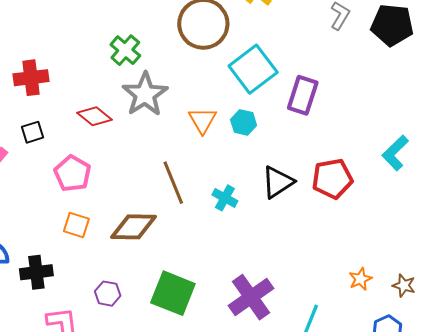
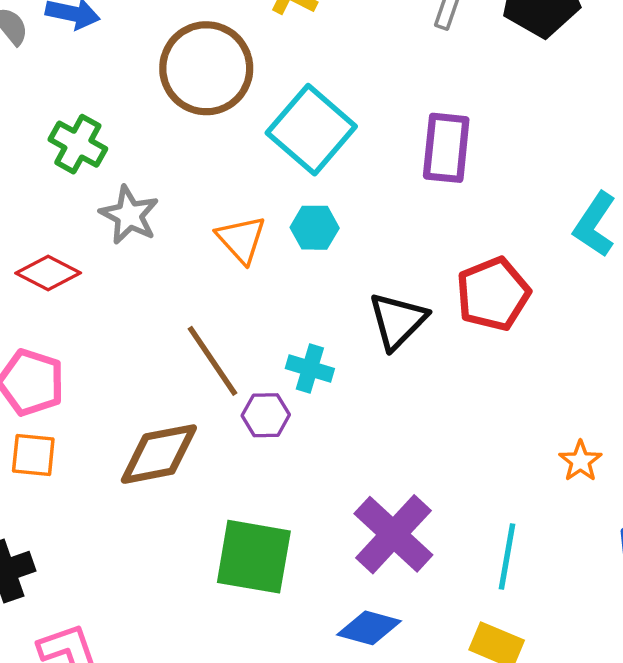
gray star: (145, 94) -> (129, 215), size x0.7
purple rectangle: (303, 95) -> (446, 148), moved
orange square: (76, 225) -> (33, 455), moved
purple hexagon: (108, 294) -> (266, 415), moved

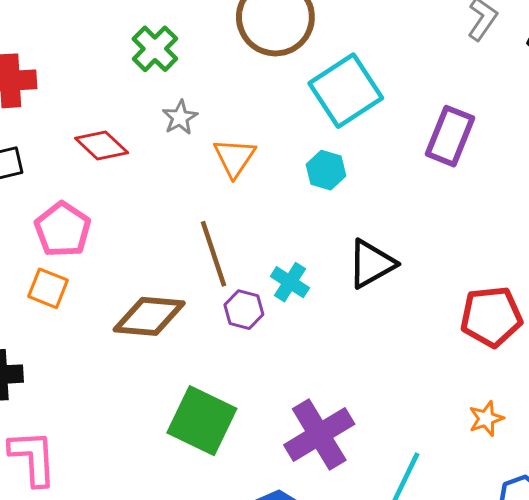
gray star: (129, 215) -> (180, 118), size x0.7
orange triangle: (241, 239) -> (235, 158), moved
red pentagon: (493, 294) -> (491, 317), moved

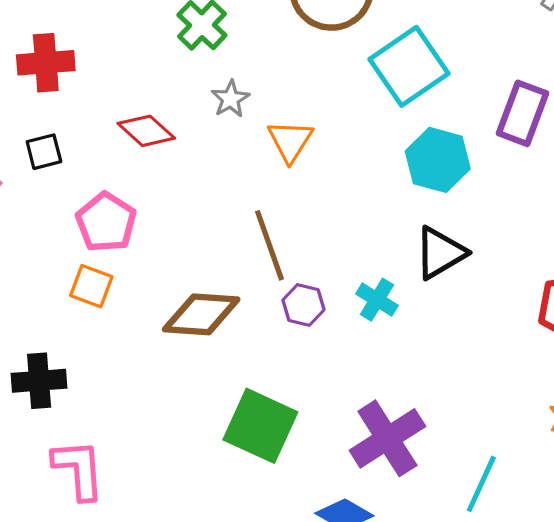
cyan hexagon: (326, 170) -> (438, 160), moved, size x1.5
cyan cross: (290, 282) -> (377, 300), moved

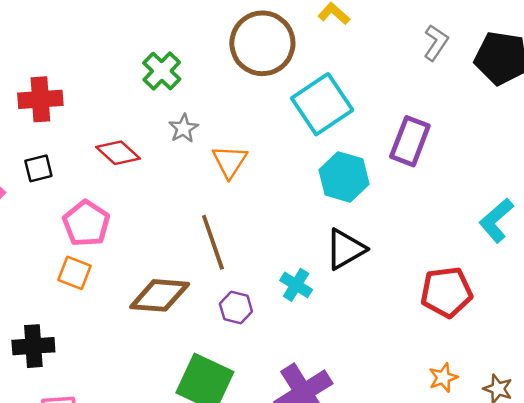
purple hexagon: (303, 305) -> (236, 308), moved

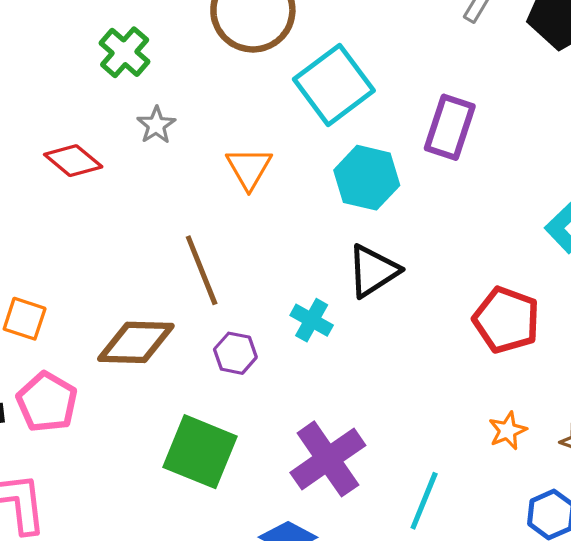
orange triangle: (230, 161) -> (249, 168), moved
pink pentagon: (86, 223) -> (47, 402), moved
red pentagon: (446, 292) -> (506, 320), turned 30

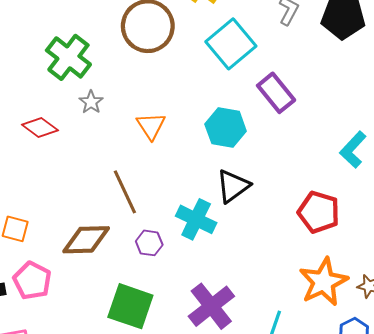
green cross: (125, 52) -> (68, 57), size x1.4
cyan square: (334, 85) -> (231, 44), moved
purple rectangle: (450, 127) -> (276, 93), turned -54
cyan cross: (312, 320) -> (196, 219), size x1.5
orange star: (508, 431) -> (323, 282), size x2.0

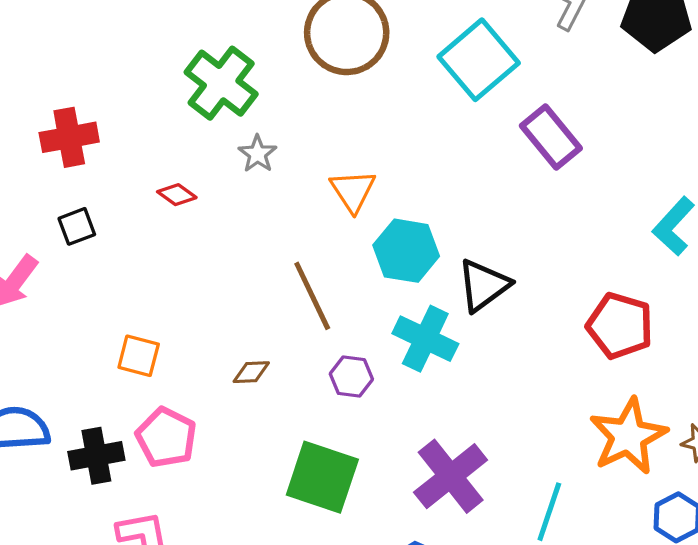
red diamond: (40, 127) -> (177, 195), size x0.7
cyan hexagon: (226, 128) -> (406, 251), moved
brown diamond: (86, 240) -> (251, 372), size x0.5

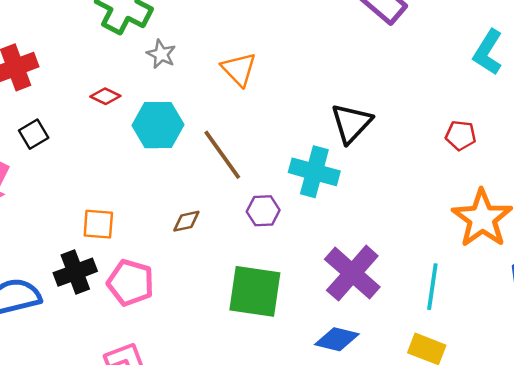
cyan hexagon: (406, 251) -> (158, 125), moved
red pentagon: (620, 326) -> (461, 135), size x0.6
black cross: (96, 456) -> (75, 272), moved

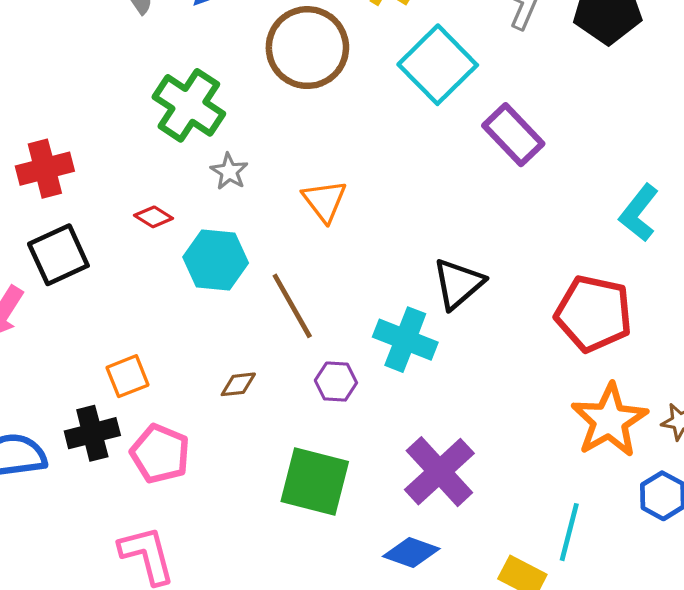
black square: (34, 134) -> (58, 255), size x1.6
red pentagon: (461, 135) -> (594, 313), size x2.0
orange square: (98, 224) -> (128, 376), turned -32
cyan line: (432, 287) -> (569, 532), moved

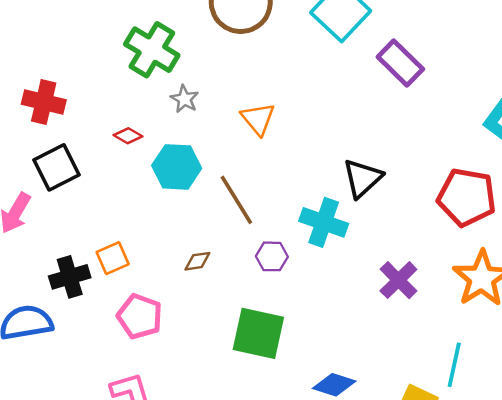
red cross: (45, 169) -> (44, 102), turned 30
black cross: (92, 433) -> (70, 277), moved
purple cross: (439, 472) -> (398, 280), moved, size x0.7

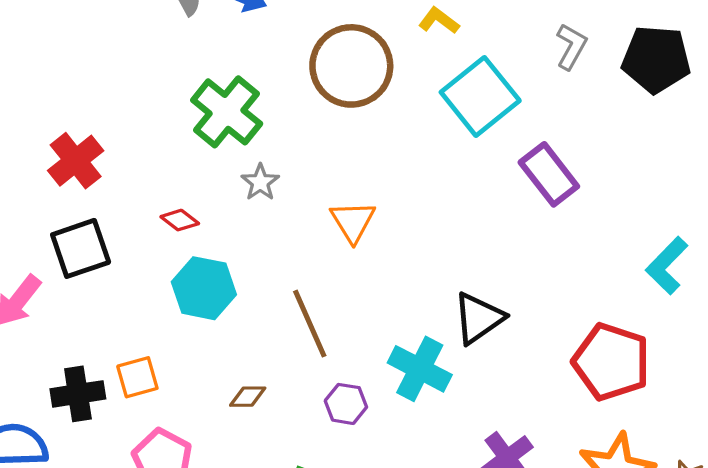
red cross: (44, 102) -> (76, 161), turned 30
cyan hexagon: (177, 167) -> (204, 288), moved

